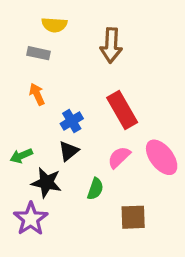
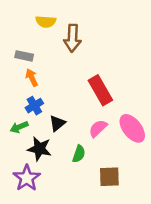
brown arrow: (111, 45) -> (72, 38), moved
gray rectangle: (39, 53) -> (24, 56), moved
blue cross: (72, 121) -> (34, 106), moved

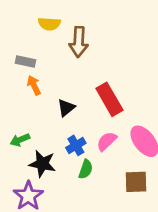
blue cross: (34, 106) -> (76, 145), moved
black triangle: (57, 123) -> (66, 108), moved
brown square: (109, 177) -> (136, 182), moved

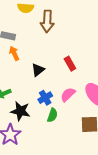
red rectangle: (109, 99) -> (70, 64), size x0.6

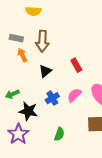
brown arrow: (47, 21) -> (42, 41), moved
green semicircle: (52, 115) -> (59, 134), moved

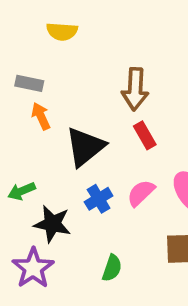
brown arrow: (42, 41) -> (135, 89), moved
black triangle: (45, 71) -> (85, 147), size x1.6

